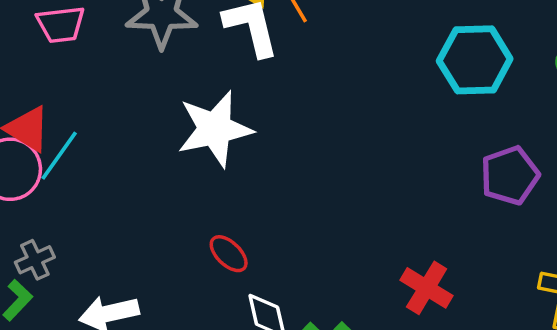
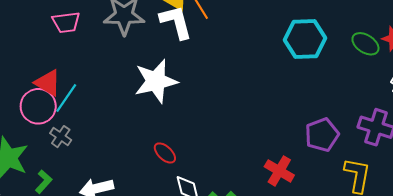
purple pentagon: (510, 175) -> (322, 135), moved
gray cross: (35, 260) -> (61, 137), moved, turned -30

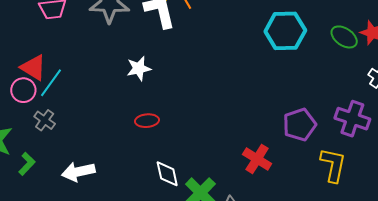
white star: (156, 81) -> (139, 68), size x0.6
pink circle: (38, 106) -> (23, 90), size x0.7
red ellipse: (165, 153) -> (147, 121), moved, turned -50

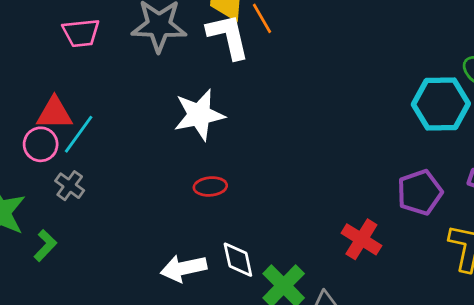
cyan hexagon: (285, 31) -> (441, 104), moved
red triangle: (33, 68) -> (54, 113), turned -32
white star: (139, 68) -> (199, 115), size x1.5
white arrow: (78, 172) -> (184, 268), moved

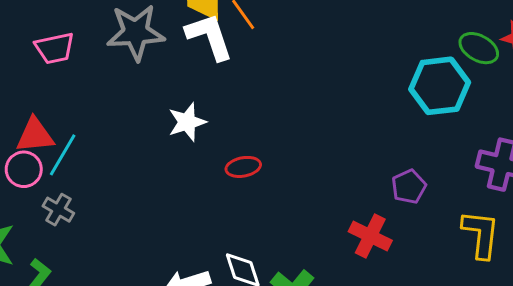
white star: (199, 115) -> (187, 122), size x0.7
red ellipse: (210, 186) -> (243, 167), moved
purple pentagon: (420, 192) -> (409, 187), moved, size x0.7

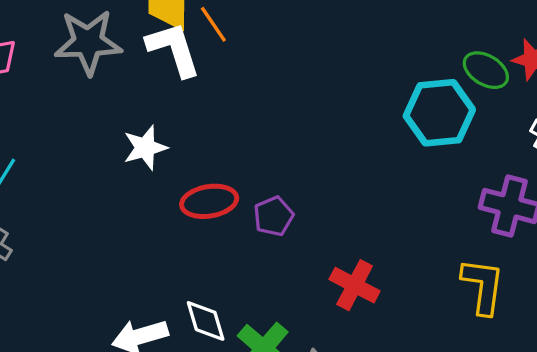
red ellipse: (243, 167) -> (209, 201), size x1.4
purple pentagon: (409, 187) -> (274, 216), moved

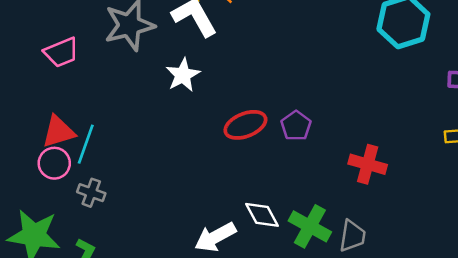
white star: (145, 148) -> (183, 75), moved

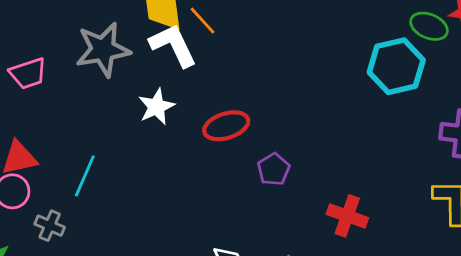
red ellipse: (245, 125) -> (226, 126), moved
cyan line: (86, 144) -> (85, 176), moved

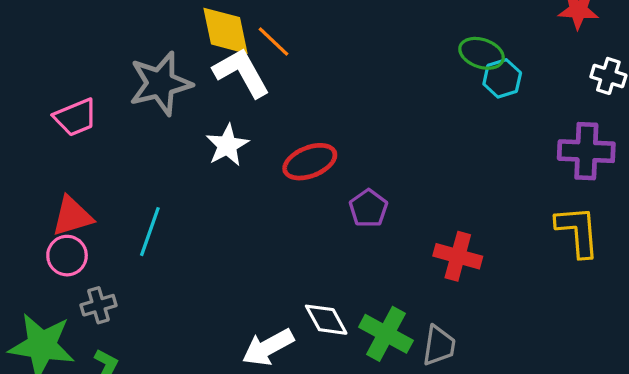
green ellipse: (429, 26) -> (482, 53), moved
cyan hexagon: (396, 66) -> (502, 78), size x0.6
gray cross: (50, 226) -> (99, 305), moved, turned -36

